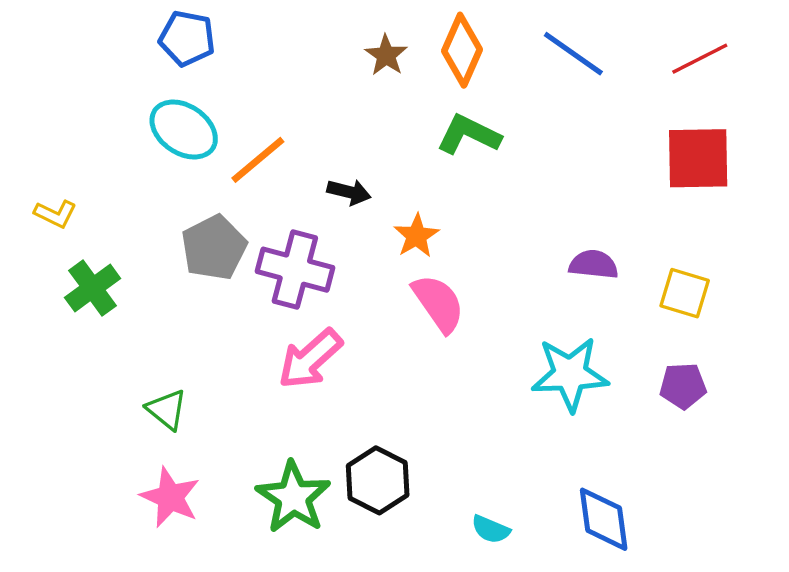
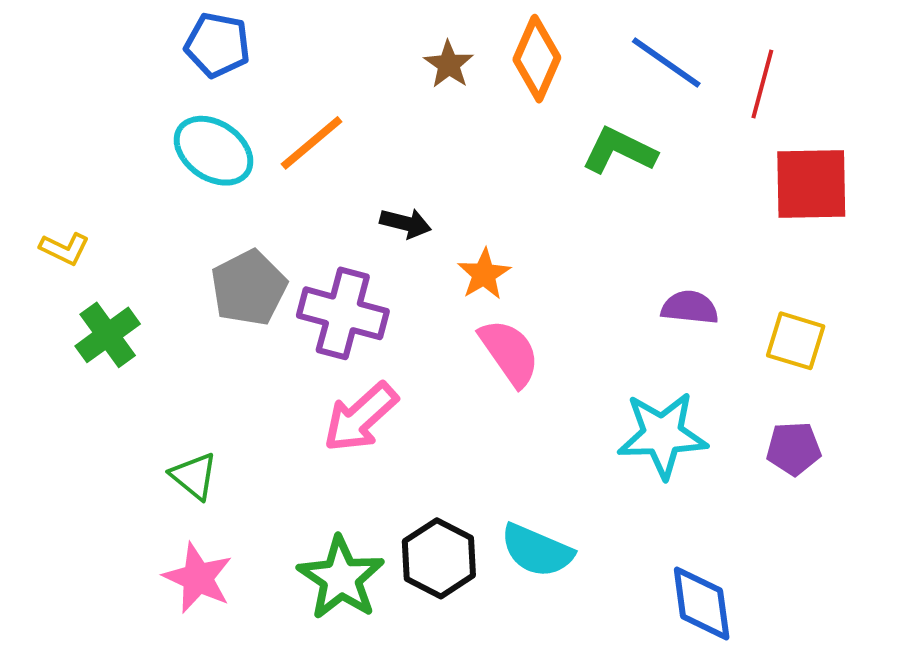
red line: (700, 59) -> (762, 84), moved, turned -48
green L-shape: (469, 135) -> (619, 151), moved
orange line: (258, 160) -> (312, 143), moved
cyan semicircle: (491, 529) -> (537, 550), moved, size x1.6

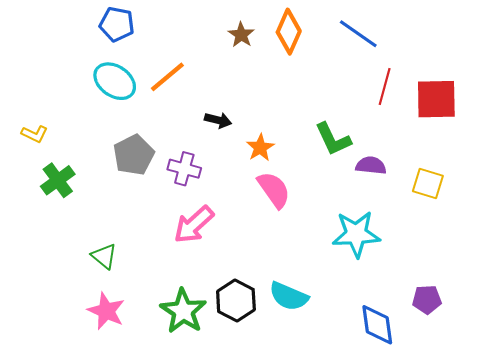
red line: (762, 84) -> (385, 86), moved
green L-shape: (619, 151) -> (333, 139), moved, turned -141
purple cross: (343, 313) -> (184, 169), size x0.7
purple pentagon: (794, 449) -> (427, 299), moved

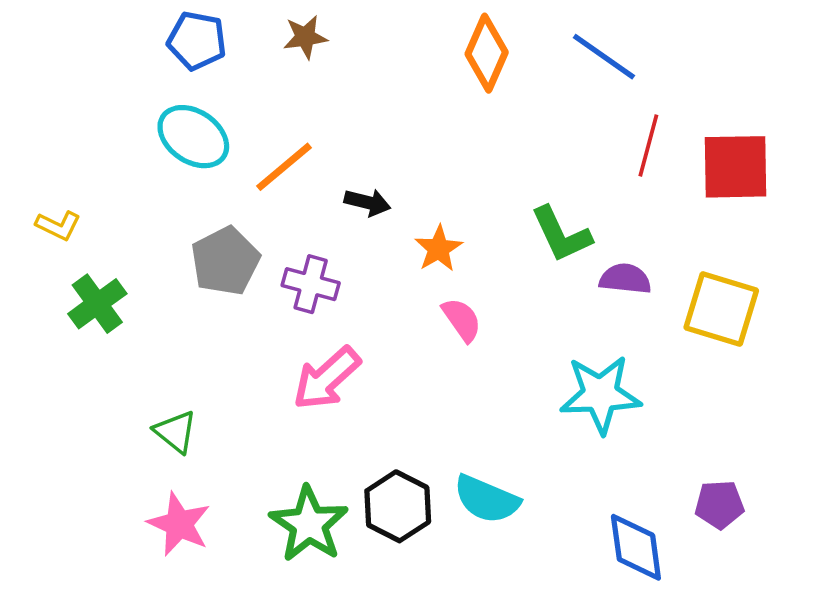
brown star: (241, 35) -> (305, 37), moved, turned 30
orange line: (167, 77) -> (284, 167), moved
yellow square: (428, 183) -> (721, 309), size x1.4
pink semicircle: (274, 190) -> (462, 320), size x0.7

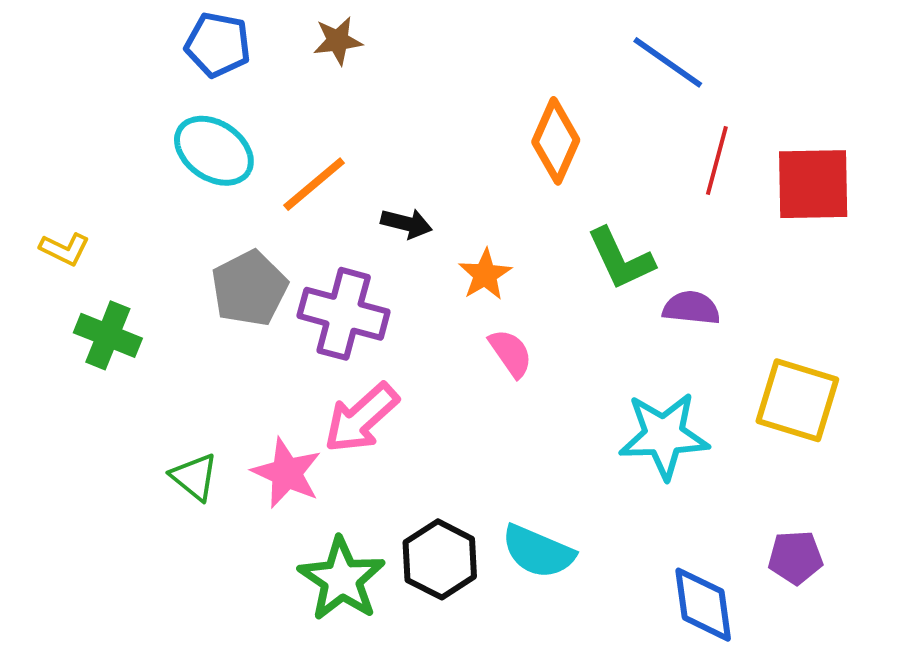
orange diamond: (487, 53) -> (556, 141), moved
purple cross: (311, 284) -> (344, 314), size x1.4
green cross: (97, 304) -> (108, 335), turned -32
yellow square: (721, 309) -> (797, 400), moved
pink star: (179, 524) -> (287, 473), moved

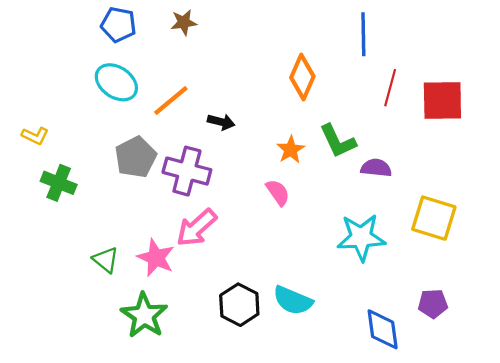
blue line: (668, 62) -> (363, 34), turned 54
orange star: (485, 275) -> (291, 150), moved
green star: (342, 579) -> (144, 315), moved

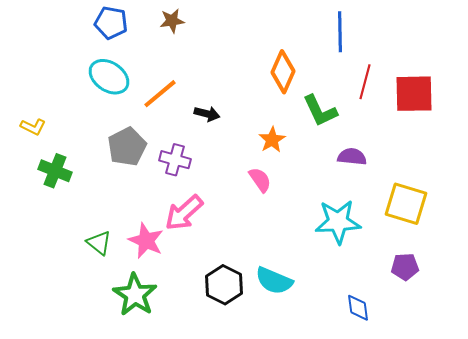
green L-shape: (338, 141) -> (320, 111), moved
purple cross: (187, 171) -> (175, 160), size x0.7
purple pentagon: (433, 304) -> (405, 267), moved
blue diamond: (383, 329) -> (358, 308), size x0.7

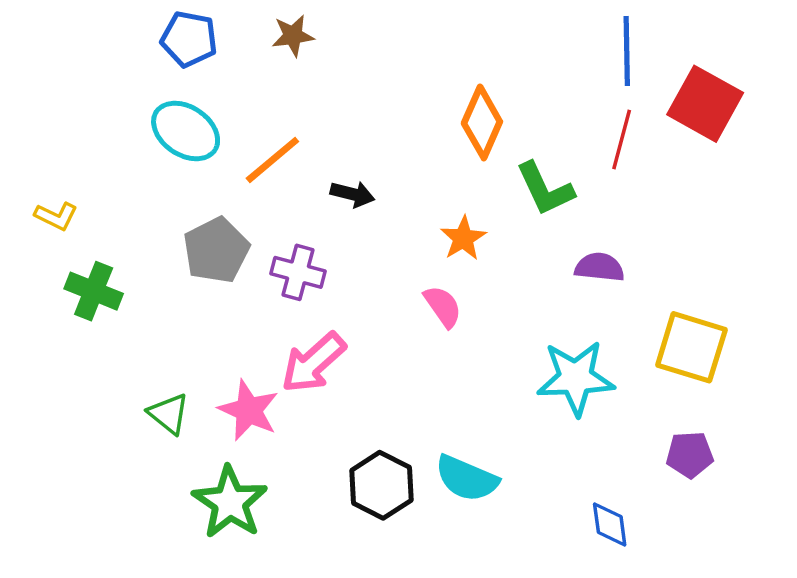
blue line: (340, 32) -> (627, 51), moved
red square: (414, 94) -> (705, 104), moved, turned 30

